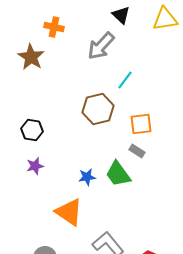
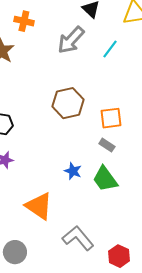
cyan line: (125, 80) -> (110, 49), moved
green trapezoid: (118, 174) -> (105, 179), moved
blue star: (87, 177) -> (73, 171), moved, turned 30

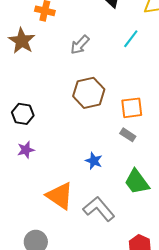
gray arrow: (71, 40) -> (80, 45), moved, size x0.7
green trapezoid: (105, 179) -> (137, 182), moved
gray L-shape: (78, 238) -> (99, 209), moved

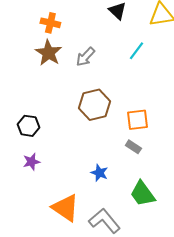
brown star: (22, 41) -> (48, 53), moved

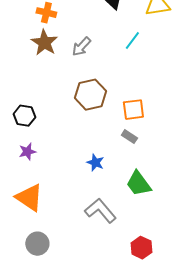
orange triangle: (65, 208) -> (29, 198), moved

